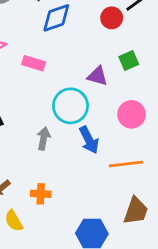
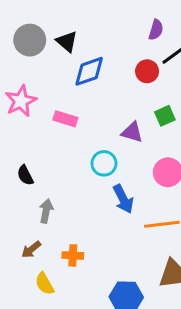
cyan circle: (71, 106) -> (104, 163), size x0.7
gray arrow: (44, 138) -> (46, 211), moved

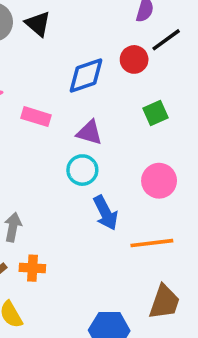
blue diamond: (89, 71) -> (86, 76), moved
purple triangle: (132, 132) -> (90, 133), moved
orange cross: (73, 255) -> (32, 268), moved

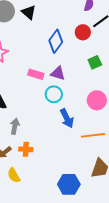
blue diamond: (86, 76) -> (56, 41), turned -35
pink rectangle: (36, 117) -> (36, 74), moved

